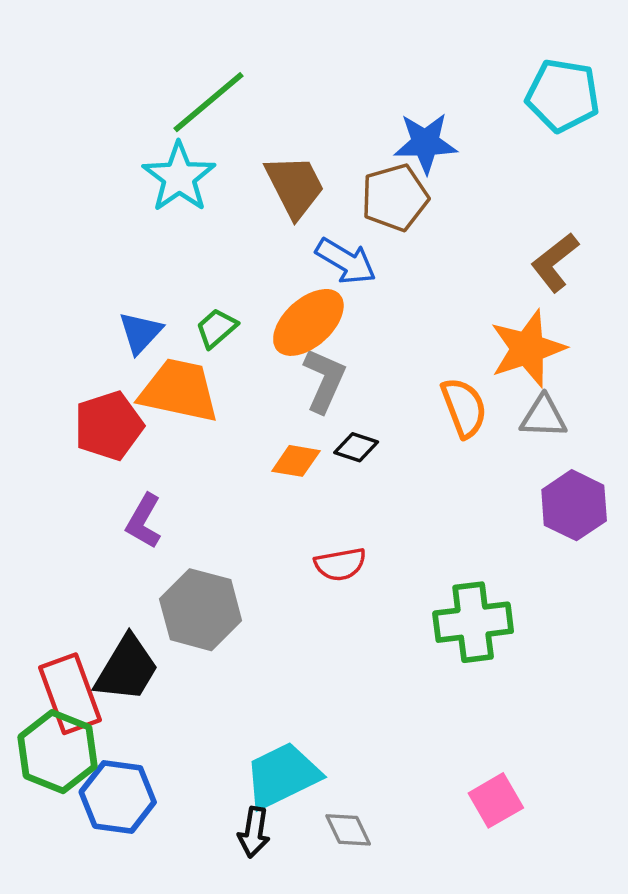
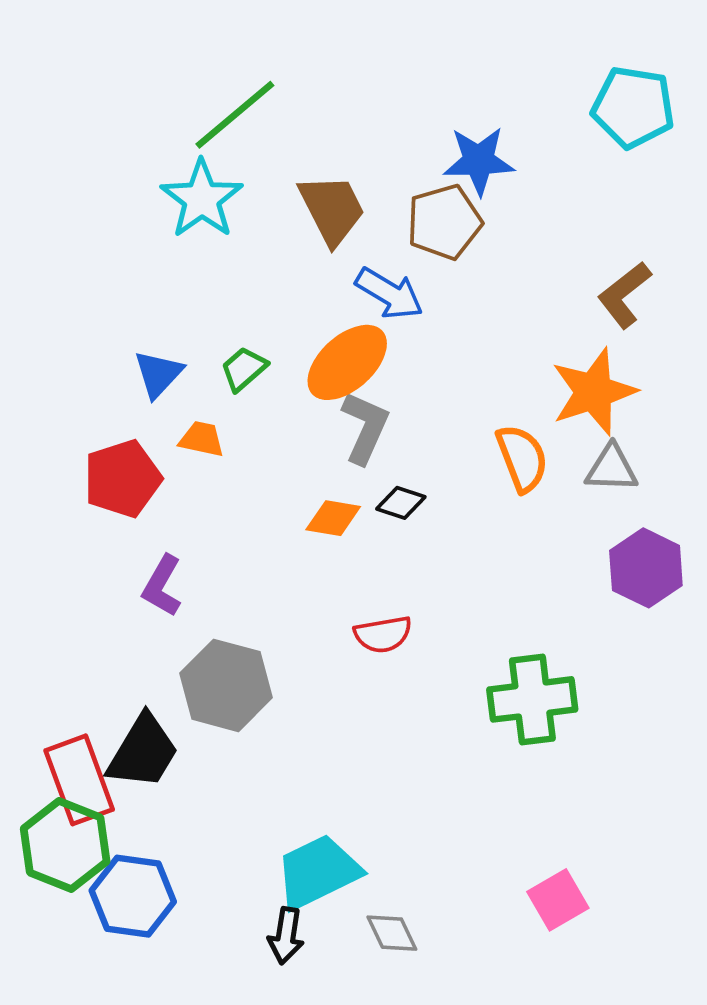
orange trapezoid: (179, 391) -> (202, 439), size x0.5

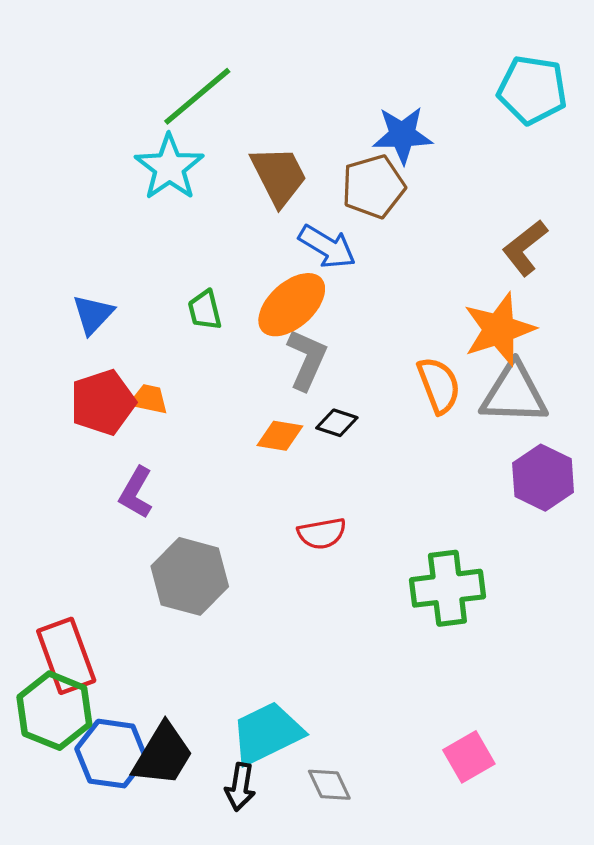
green trapezoid: (244, 369) -> (205, 310), turned -63
blue triangle: (158, 374) -> (93, 314), moved
orange trapezoid: (202, 439) -> (149, 399), moved
gray triangle: (611, 468) -> (514, 394), size x1.5
black trapezoid: (143, 752) -> (163, 755), moved

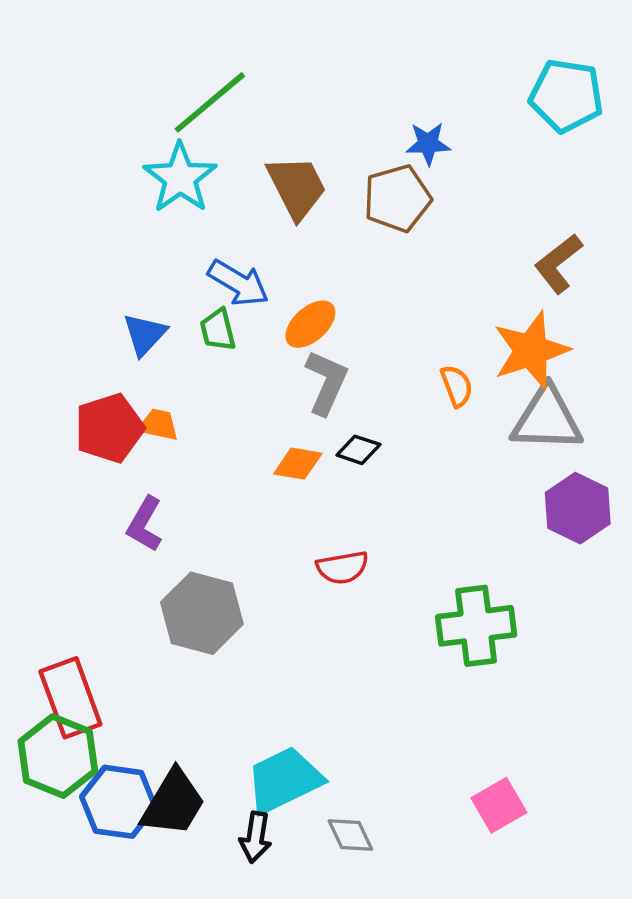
blue star: (402, 135) -> (428, 144), size x0.7
blue arrow: (327, 247) -> (238, 283), moved
orange ellipse: (292, 305) -> (310, 324), size x0.7
blue triangle: (93, 314) -> (145, 334), moved
orange semicircle: (439, 385) -> (457, 386), moved, size x0.7

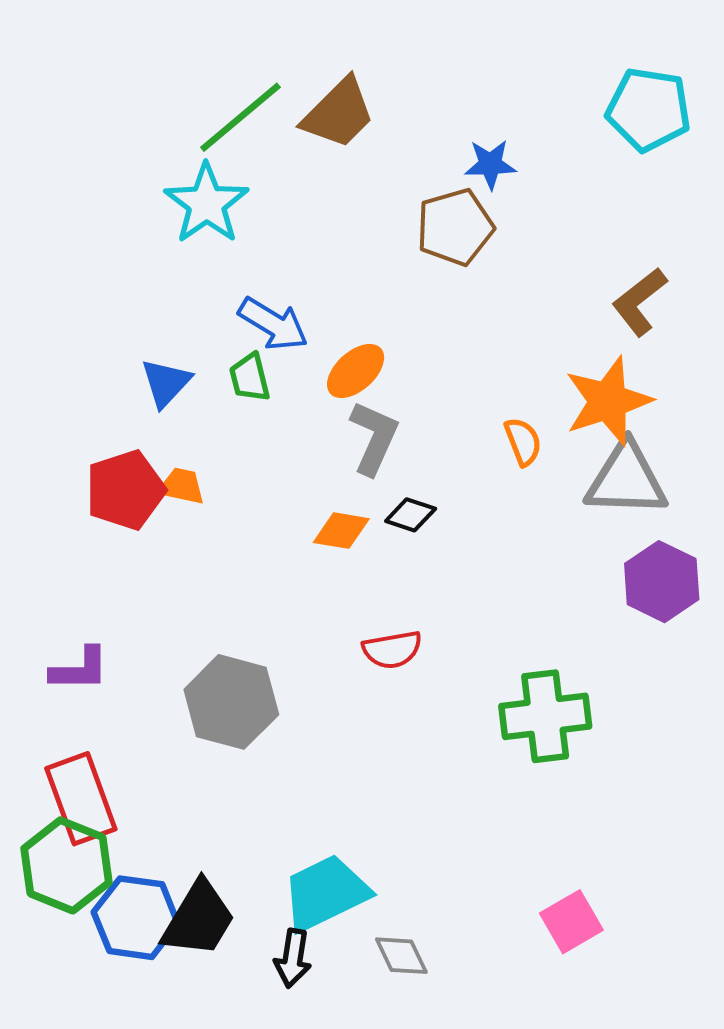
brown trapezoid: (297, 187) -> (339, 113), moved, turned 72
purple L-shape: (145, 524) -> (80, 669), moved, turned -120

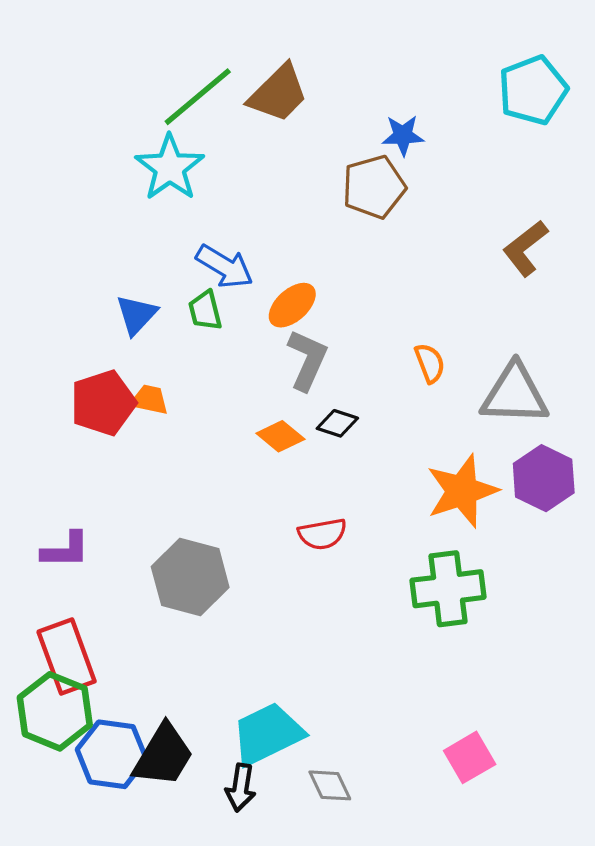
cyan pentagon: (649, 109) -> (533, 90), turned -30
orange star: (608, 401) -> (462, 491), moved
orange diamond: (341, 531) -> (280, 436), turned 30

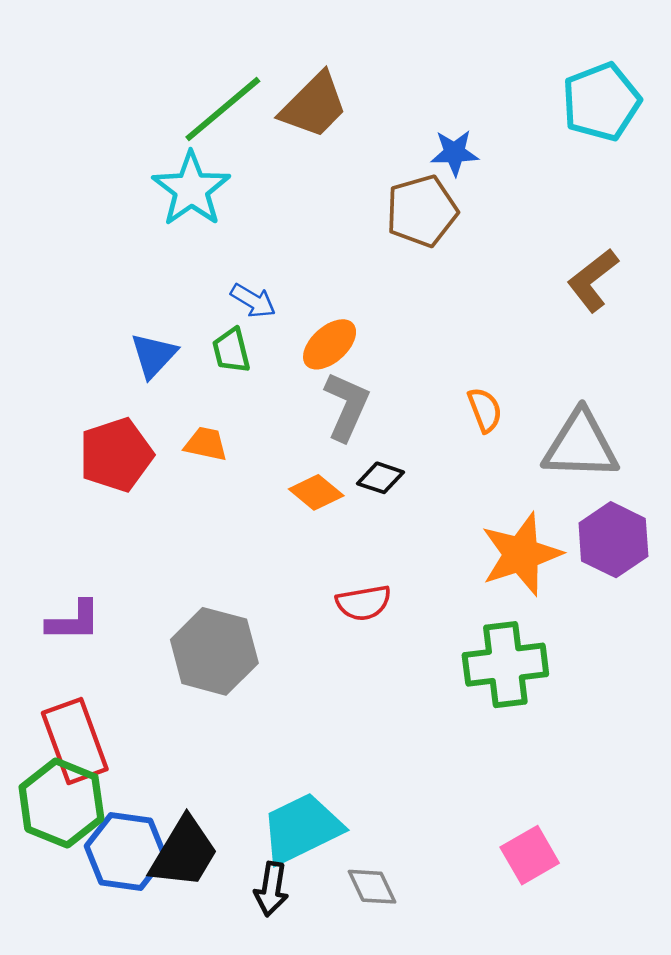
blue arrow: (225, 266) -> (253, 301), size x0.7
orange trapezoid: (149, 400) -> (206, 444), moved

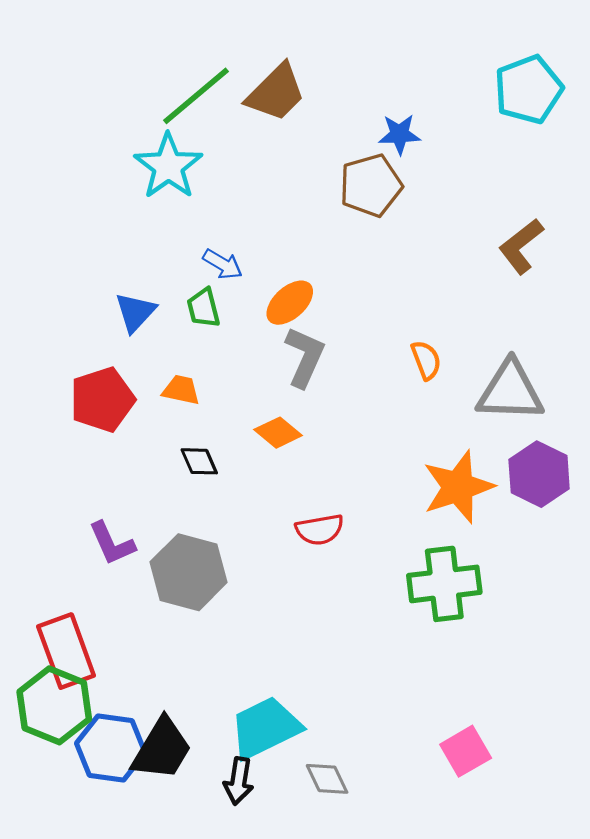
black diamond: (380, 478) -> (199, 461), moved, turned 48
purple L-shape: (74, 621) -> (112, 543), moved, turned 66

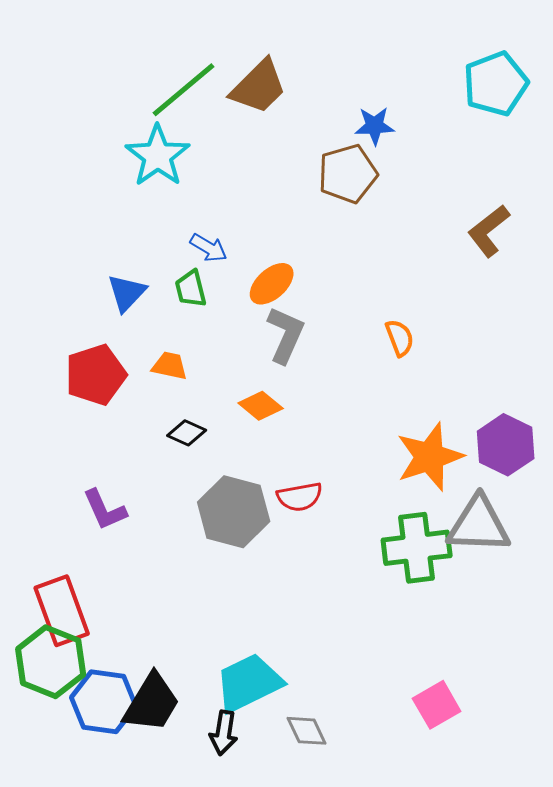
gray triangle: (510, 391) -> (479, 525), moved
black diamond: (199, 461) -> (187, 433), turned -42
gray hexagon: (189, 572) -> (234, 512), moved

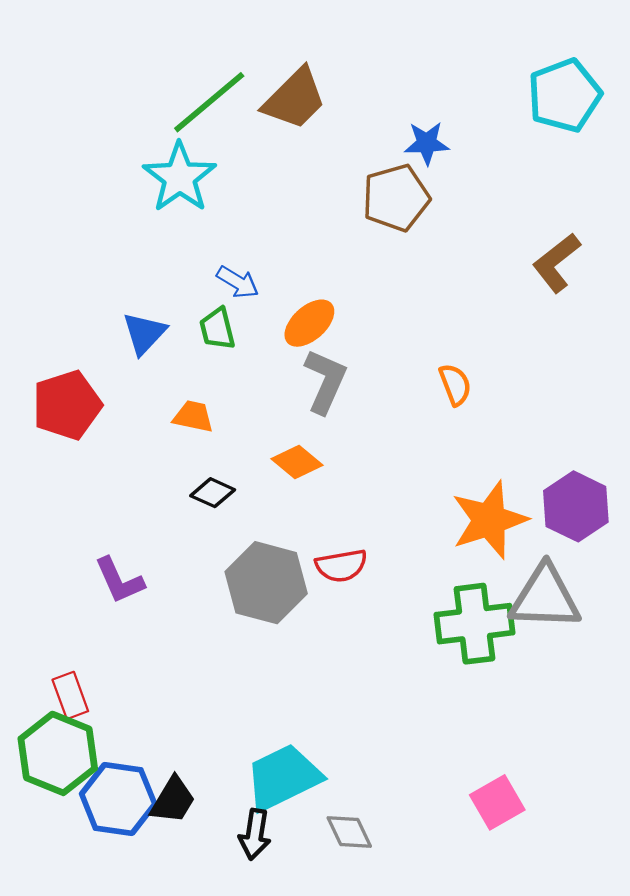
red pentagon: (96, 375) -> (67, 405), moved
red rectangle: (62, 611) -> (70, 695), size x0.6
black trapezoid: (152, 703) -> (173, 800), size x0.7

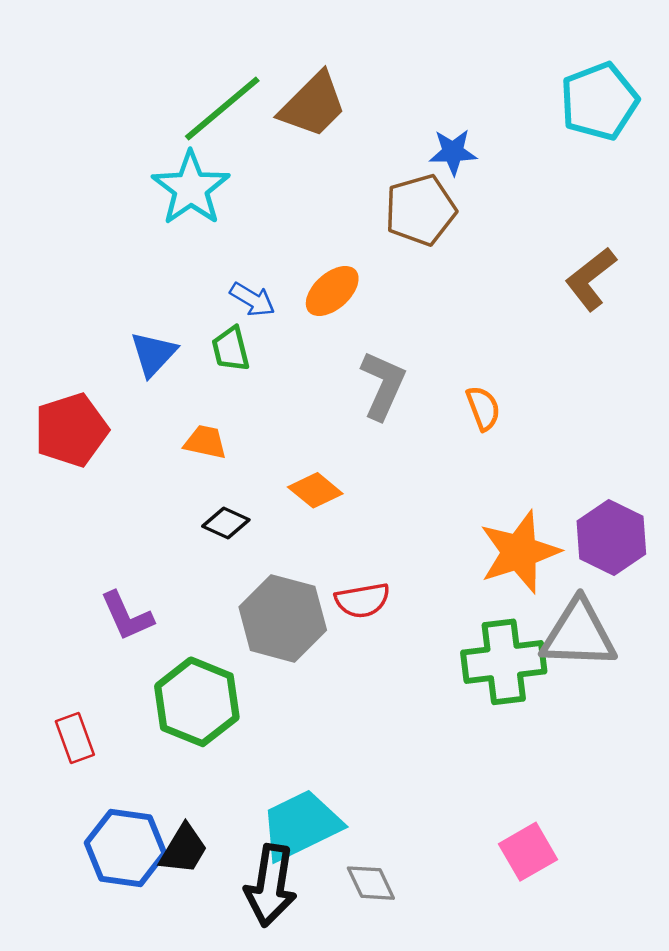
orange ellipse: (309, 323) -> (332, 291), moved
gray L-shape: (325, 381) -> (383, 385), moved
green hexagon: (58, 753) -> (197, 702), moved
black arrow: (255, 834) -> (271, 885), size x1.5

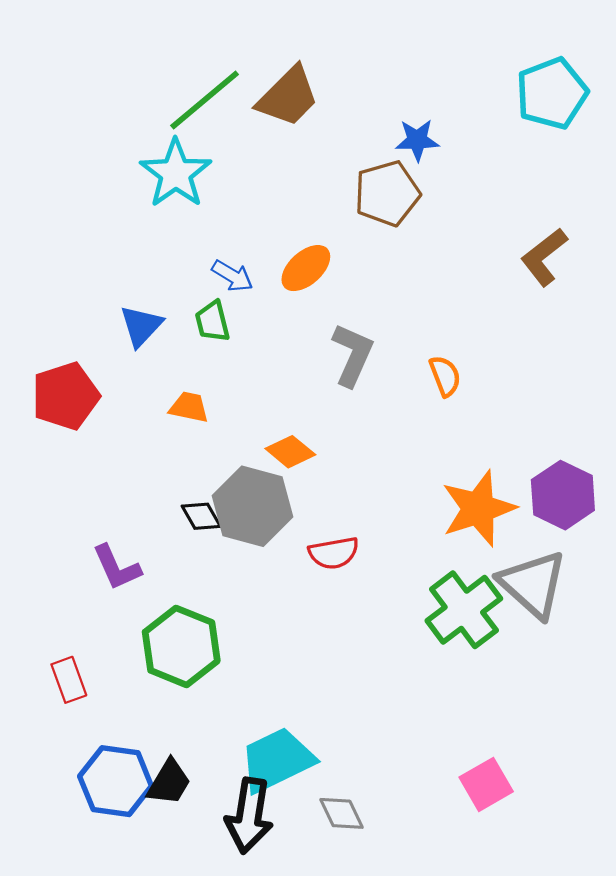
black diamond: (226, 523) -> (201, 516), moved, turned 36
gray hexagon: (283, 618) -> (252, 506), moved
gray triangle: (579, 634) -> (533, 584), turned 40
green cross: (504, 662) -> (464, 610), turned -30

